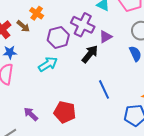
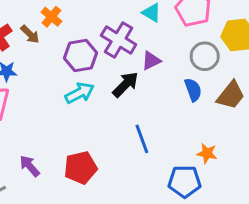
cyan arrow: (48, 64) -> (80, 93), moved
red pentagon: (65, 112) -> (81, 168), turned -30

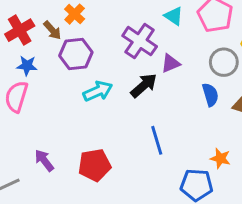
purple hexagon: (80, 55) -> (76, 54), moved

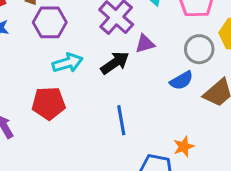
blue semicircle: (210, 95) -> (181, 81), turned 70
orange star: (220, 158) -> (184, 147), turned 30
red pentagon: (95, 165) -> (49, 103), moved

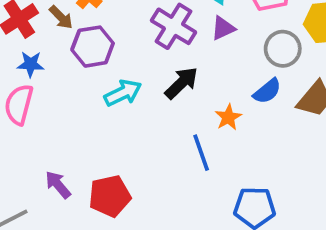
purple triangle: (145, 44) -> (223, 28), moved
red pentagon: (49, 103) -> (110, 196), moved
orange star: (184, 147) -> (228, 117), moved

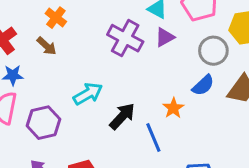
brown arrow: (61, 17) -> (47, 46), moved
purple hexagon: (93, 47) -> (44, 123), moved
black arrow: (181, 83) -> (122, 116), moved

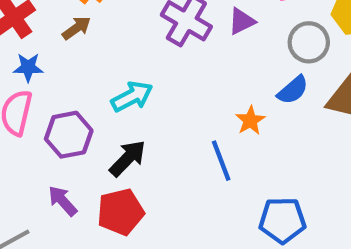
brown arrow: (47, 46) -> (76, 28), turned -80
black arrow: (122, 116) -> (128, 158), moved

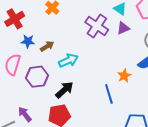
brown arrow: (76, 28) -> (47, 46), moved
blue star: (28, 67) -> (28, 41), moved
purple arrow: (63, 201) -> (25, 114), moved

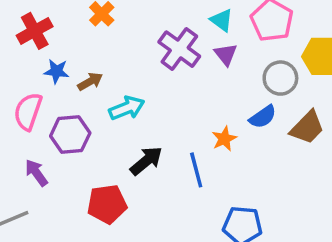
purple triangle: (123, 28) -> (226, 54), turned -48
black arrow: (64, 90) -> (146, 161), moved
purple arrow: (25, 114) -> (36, 173), moved

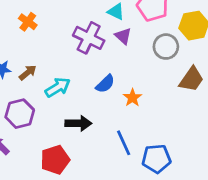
blue semicircle: (263, 117) -> (105, 84), moved
black arrow: (146, 161) -> (78, 123), turned 50
blue line: (196, 170) -> (124, 143), moved

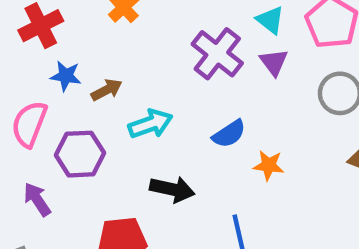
orange star: (132, 98) -> (269, 165), turned 30

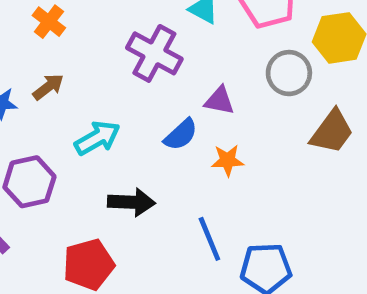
purple triangle: (274, 62) -> (219, 101), moved, turned -32
brown arrow: (107, 90) -> (48, 87), moved

